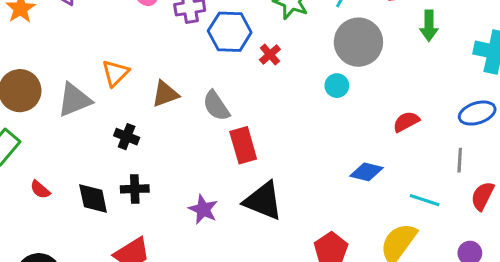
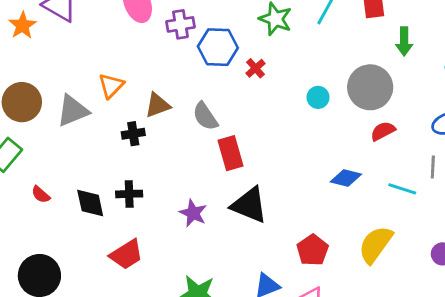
gray circle: (358, 42) -> (370, 87), moved
black cross: (127, 137) -> (133, 134), moved, turned -30
cyan line: (425, 200) -> (402, 189), moved

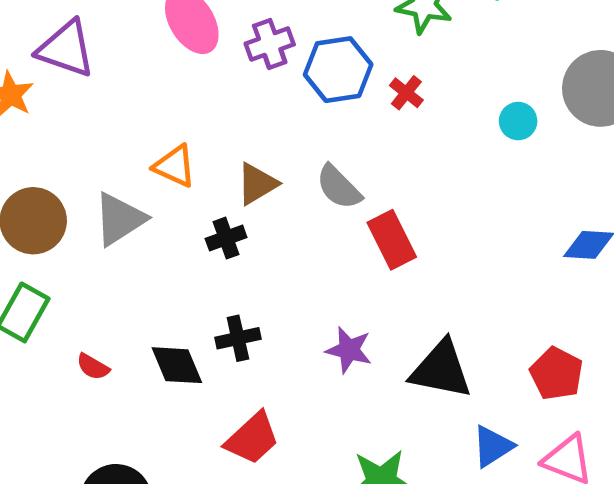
orange triangle: (111, 86) -> (175, 166), turned -40
black triangle: (249, 205) -> (441, 369), moved

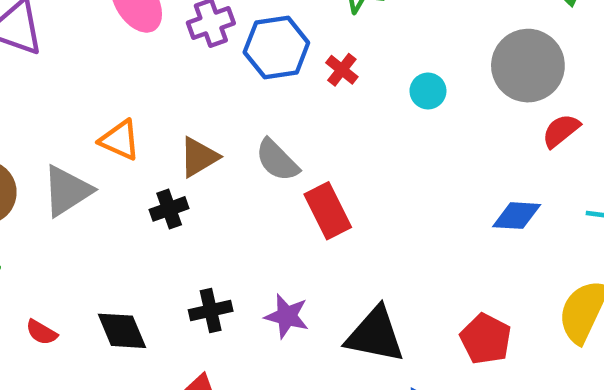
cyan circle: (518, 121) -> (428, 91), moved
black cross: (238, 338) -> (211, 310), moved

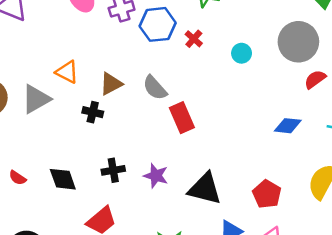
black cross: (169, 209) -> (93, 112), turned 30

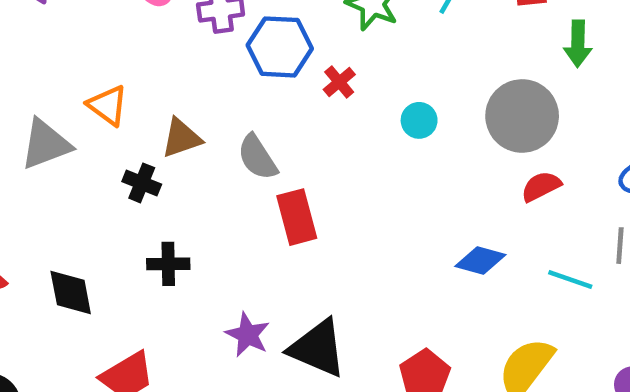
black cross: (113, 170) -> (168, 264), moved
purple star: (156, 176) -> (248, 335), moved

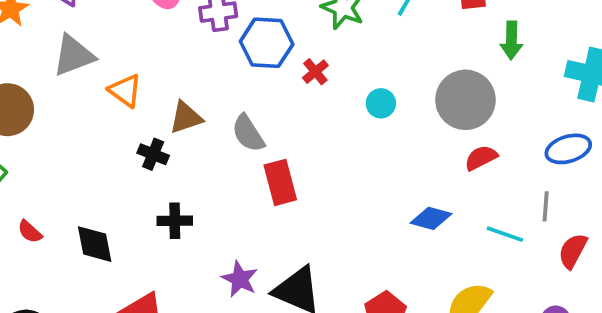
gray triangle: (46, 144) -> (74, 55), moved

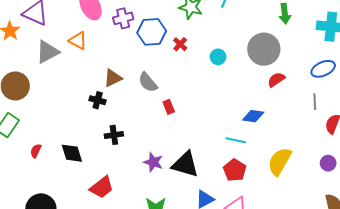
orange triangle: (125, 91) -> (78, 41), moved
red rectangle: (280, 182) -> (169, 107), size x0.6
red semicircle: (30, 232) -> (36, 151), turned 80
cyan line: (505, 234) -> (236, 140), moved

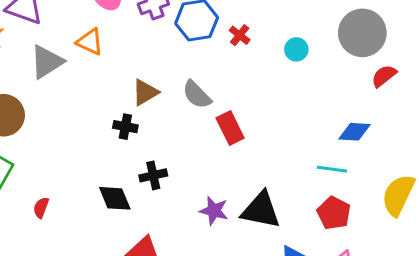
red rectangle: (169, 107) -> (230, 128), size x1.5
black diamond: (72, 153) -> (115, 198), moved

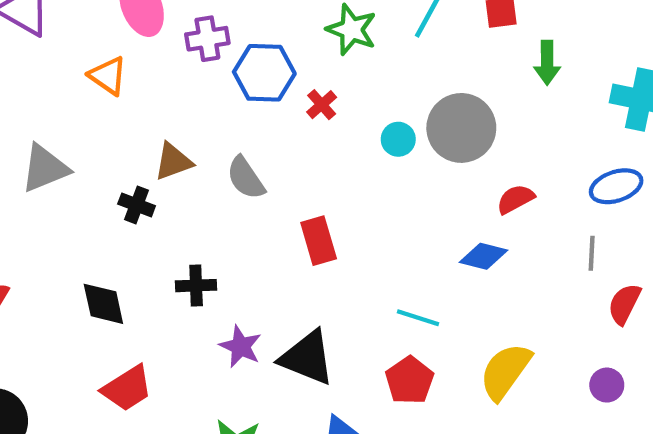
gray circle: (362, 33) -> (461, 128), moved
gray triangle: (47, 62) -> (45, 168), moved
red rectangle: (230, 128) -> (319, 241), moved
blue diamond: (355, 132) -> (484, 256), moved
black cross: (153, 175) -> (196, 286), moved

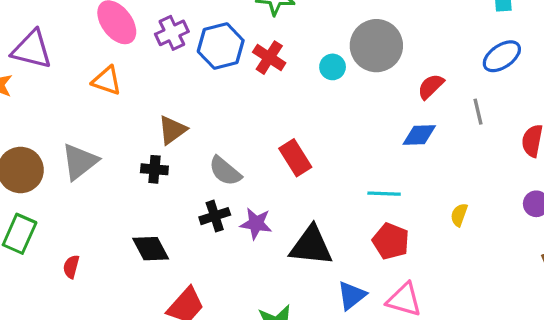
red cross: (322, 105) -> (269, 58), size x1.4
gray semicircle: (246, 178) -> (225, 171), moved
gray line: (592, 253) -> (478, 112), moved
purple star: (241, 346) -> (256, 224), moved
yellow semicircle: (505, 371) -> (459, 215), size x0.5

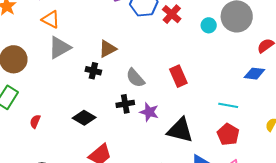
orange triangle: (107, 81) -> (51, 19), moved
gray triangle: (80, 162) -> (60, 48), moved
black diamond: (151, 249) -> (84, 118), turned -40

